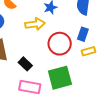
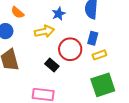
black rectangle: (25, 64) -> (52, 65), moved
green square: (60, 78) -> (103, 85), moved

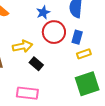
yellow arrow: (44, 31) -> (22, 46), moved
red circle: (70, 49) -> (54, 32), moved

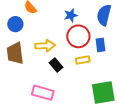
blue rectangle: (77, 37) -> (101, 45), turned -32
yellow rectangle: (84, 54) -> (83, 60), moved

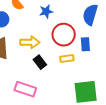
blue star: (71, 15) -> (46, 11), moved

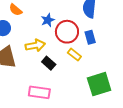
blue star: (46, 11) -> (48, 20), moved
yellow rectangle: (67, 58) -> (74, 55), turned 56

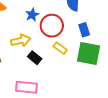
blue rectangle: (90, 37) -> (84, 30), moved
green square: (99, 84) -> (89, 53), moved, turned 30

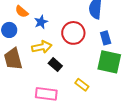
blue star: (32, 15) -> (41, 22), moved
yellow rectangle: (60, 48) -> (82, 85), moved

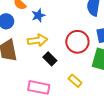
red circle: (73, 33) -> (77, 42), moved

